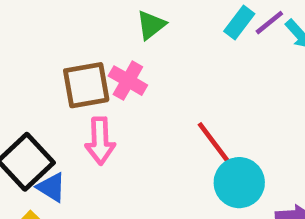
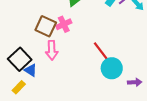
pink cross: (128, 81) -> (64, 24), turned 35
brown square: (86, 85) -> (46, 26), turned 35

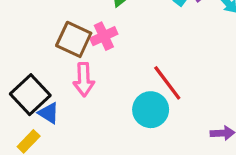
cyan circle: (112, 68) -> (151, 110), moved

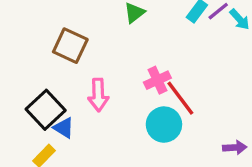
pink cross: (104, 36) -> (157, 80), moved
brown square: (74, 39) -> (70, 46), moved

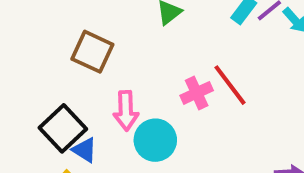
red line: (180, 98) -> (230, 85), moved
cyan circle: (164, 125) -> (155, 140), moved

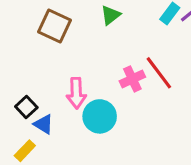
brown square: (92, 52) -> (54, 26), moved
black square: (63, 128) -> (26, 107), size x0.6

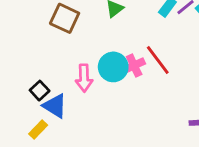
cyan circle: (100, 116) -> (113, 67), moved
blue triangle: (44, 124) -> (55, 106), size x1.4

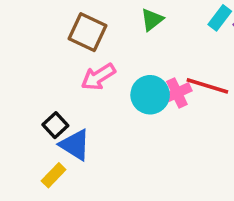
red line: (158, 60) -> (207, 86), turned -36
pink arrow: (84, 78) -> (98, 77), moved, turned 60

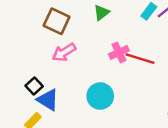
pink cross: (177, 93) -> (119, 52), moved
cyan circle: (150, 95) -> (100, 96), moved

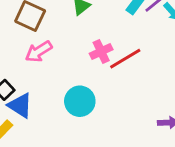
red line: (140, 59) -> (125, 59), turned -48

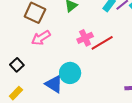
blue triangle: (20, 105) -> (54, 84), moved

